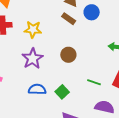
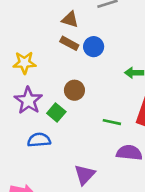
blue circle: (92, 12) -> (94, 47), moved
green square: (62, 92) -> (56, 113), moved

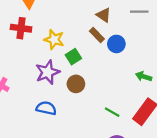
brown circle: (74, 90) -> (76, 84), moved
green square: (56, 113) -> (73, 57), moved

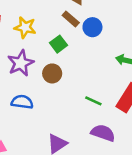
green square: (73, 57) -> (59, 44), moved

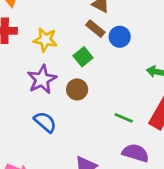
blue semicircle: (22, 102) -> (45, 122), turned 35

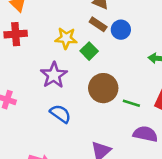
yellow star: (45, 40) -> (66, 38), moved
brown circle: (77, 89) -> (103, 88), moved, size x1.5

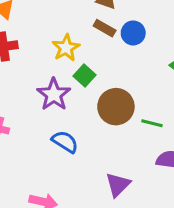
yellow star: (66, 38) -> (66, 48), turned -30
green square: (89, 51) -> (85, 76), moved

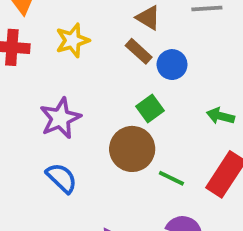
yellow star: (66, 48) -> (72, 40), moved
green square: (85, 76) -> (150, 108), moved

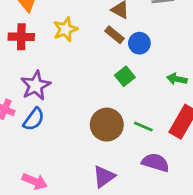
purple star: (60, 118) -> (36, 85), moved
brown circle: (132, 149) -> (107, 125), moved
blue semicircle: (62, 178) -> (34, 119), moved, turned 85

